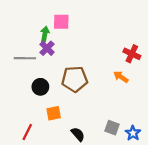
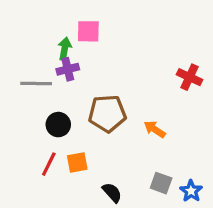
purple cross: (47, 48) -> (68, 69), turned 32
orange arrow: (121, 77) -> (155, 129), moved
red line: (27, 132) -> (49, 164), moved

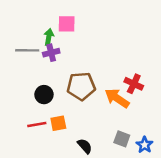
red cross: (189, 77) -> (134, 84), moved
gray line: (36, 83) -> (27, 50), moved
orange arrow: (155, 129) -> (117, 98), size x1.5
red line: (49, 164) -> (37, 124), turned 54

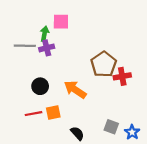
red cross: (134, 84) -> (122, 76), turned -35
brown pentagon: (81, 86) -> (104, 64), moved, turned -30
orange arrow: (117, 98) -> (75, 90), moved

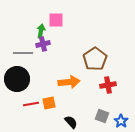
gray line: (25, 46) -> (23, 53), moved
red cross: (122, 76) -> (108, 85), moved
black circle: (40, 86) -> (17, 79), moved, size x1.6
orange arrow: (75, 90) -> (69, 82), turned 140

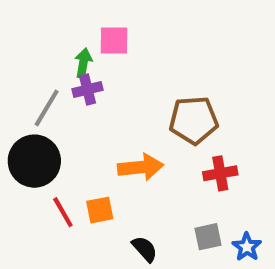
gray line: (23, 53) -> (47, 108), turned -60
brown pentagon: (95, 59) -> (194, 120), turned 30
red line: (31, 104) -> (63, 212), turned 70
gray square: (102, 116) -> (208, 237), turned -32

